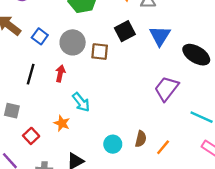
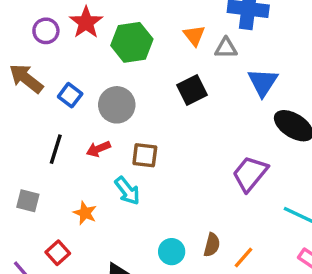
blue triangle: (160, 36) -> (263, 82), moved
brown square: (100, 52) -> (145, 155), moved
red arrow: (60, 73) -> (98, 149), turned -126
orange star: (62, 123) -> (85, 213), moved
red square: (31, 136) -> (58, 253), moved

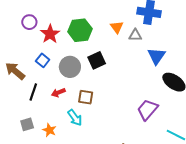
red star: (86, 22) -> (50, 34), moved
brown arrow: (26, 78) -> (15, 71), moved
black square: (192, 90) -> (97, 60), moved
gray square: (28, 201) -> (27, 124), moved, turned -32

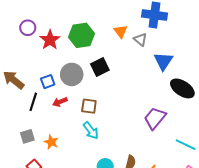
gray triangle: (135, 35) -> (140, 39), turned 40
blue square: (43, 60) -> (48, 82), moved, turned 32
cyan arrow: (75, 118) -> (91, 130), moved

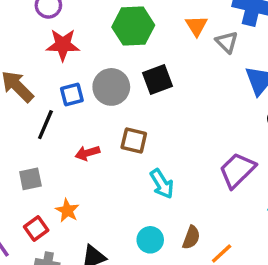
red star: (50, 40) -> (63, 45), moved, turned 30
red arrow: (60, 102) -> (87, 153), moved
cyan arrow: (91, 130) -> (162, 184), moved
orange star: (51, 142) -> (67, 210), moved

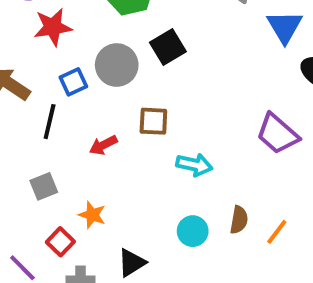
purple trapezoid: (237, 170) -> (277, 134), turned -84
cyan arrow: (162, 184) -> (194, 165), turned -36

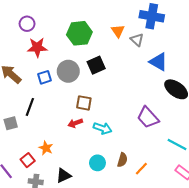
blue triangle: (285, 27) -> (158, 62), turned -36
black line: (50, 122) -> (30, 107), moved
red arrow: (103, 145) -> (75, 123), moved
gray square: (44, 186) -> (11, 123), moved

